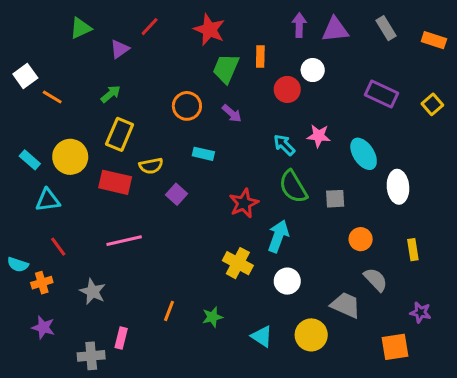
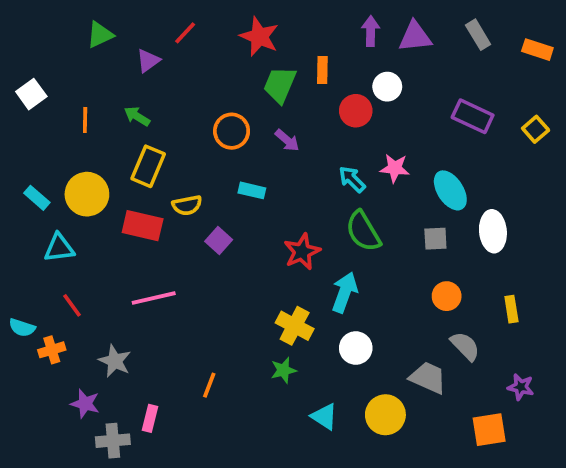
green arrow: (111, 94) -> (137, 116), turned -108
orange line: (52, 97) -> (85, 120), moved, turned 60
gray square: (335, 199) -> (435, 239), moved
green star: (212, 317) -> (283, 370), moved
purple star: (43, 327) -> (85, 404), moved

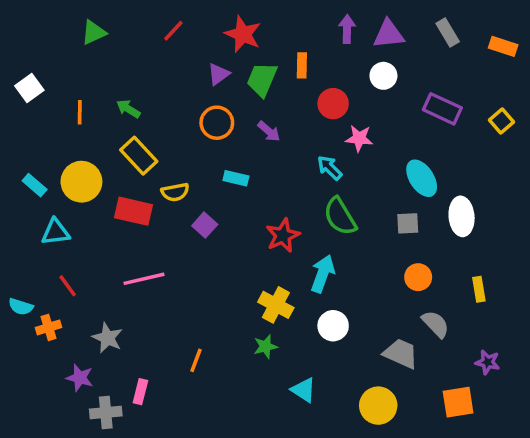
purple triangle: (148, 61) -> (219, 74), moved
white circle: (387, 87) -> (383, 76), moved
yellow rectangle: (148, 166) -> (139, 156), turned -66
pink star: (395, 168) -> (359, 138), moved
yellow circle: (385, 415) -> (378, 406), moved

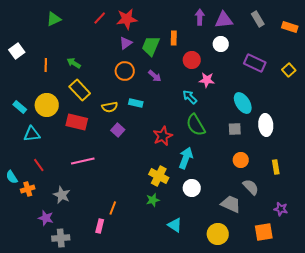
red star: (243, 34) -> (127, 19), moved, turned -30
yellow semicircle: (175, 192) -> (110, 107), moved
cyan semicircle: (21, 307) -> (12, 177), turned 40
pink rectangle: (140, 392) -> (100, 226), moved

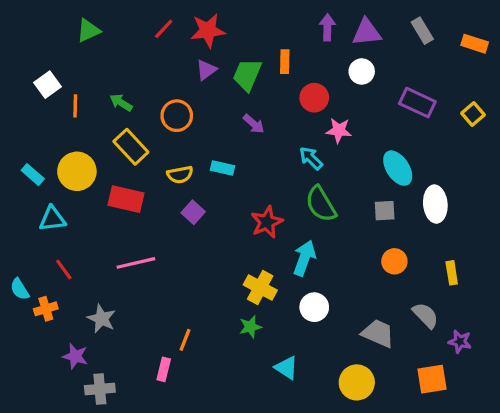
white square: (17, 51) -> (47, 85), moved
orange circle: (125, 71) -> (177, 116), moved
gray semicircle: (251, 187) -> (426, 315), moved

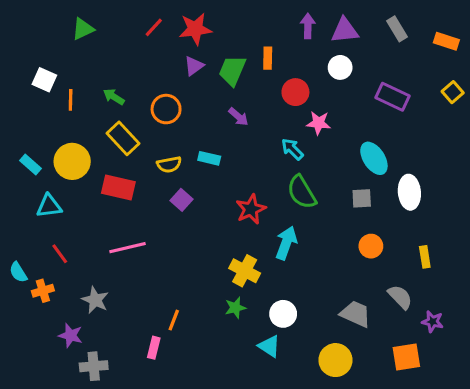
white square: (47, 85) -> (44, 80), turned -30
yellow square: (473, 114) -> (453, 92), moved
white circle: (314, 307) -> (283, 314), moved

